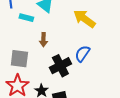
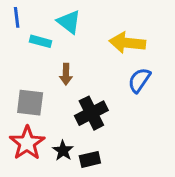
yellow arrow: (84, 19) -> (127, 43), turned -30
blue semicircle: (82, 54) -> (139, 80), moved

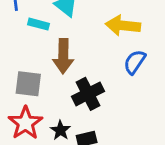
brown arrow: (66, 74) -> (63, 56), size x1.6

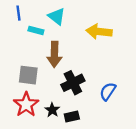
blue semicircle: (135, 62) -> (108, 91), moved

